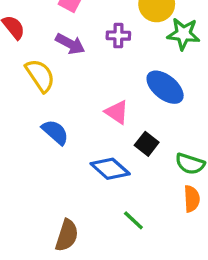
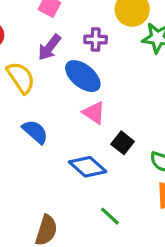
purple arrow: (70, 44) -> (49, 47), turned 100
blue ellipse: (165, 87) -> (83, 76), moved

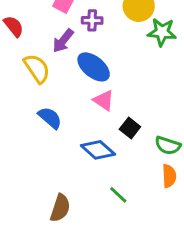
purple cross: (96, 39) -> (92, 20), moved

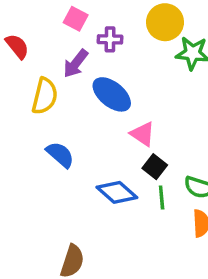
yellow semicircle: (37, 68) -> (45, 96), turned 48
pink triangle: (104, 100) -> (143, 134), moved
green line: (118, 195) -> (162, 198), moved, turned 42

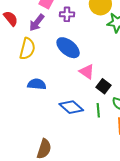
purple arrow: (76, 63) -> (37, 23), moved
blue semicircle: (60, 155) -> (37, 84), turned -36
black square: (155, 167) -> (104, 86), moved

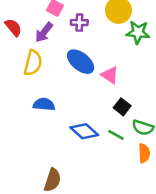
pink triangle: (87, 72) -> (110, 75), moved
green line: (98, 110) -> (116, 135), turned -56

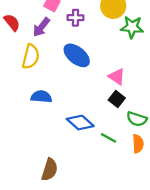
pink triangle: (110, 75) -> (117, 77), moved
green line: (116, 135) -> (108, 138), moved

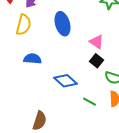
blue ellipse: (77, 55) -> (63, 24), turned 35
green line: (108, 138) -> (90, 102), moved

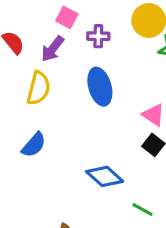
blue semicircle: (33, 59) -> (34, 145), moved, turned 126

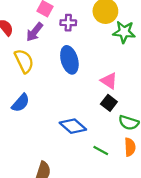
yellow semicircle: (38, 88) -> (24, 61), turned -40

